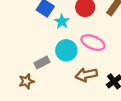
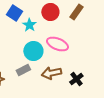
gray rectangle: (42, 63) -> (23, 70), moved

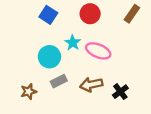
brown rectangle: (76, 12) -> (132, 14), moved
cyan star: (29, 25) -> (73, 43), moved
cyan circle: (33, 51) -> (49, 57), moved

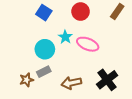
gray rectangle: (59, 81) -> (44, 72), moved
brown arrow: (91, 85) -> (71, 83), moved
black cross: (120, 92) -> (107, 80), size x1.5

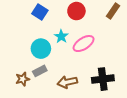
pink ellipse: (88, 44) -> (84, 44), turned -55
black cross: (107, 80) -> (103, 79), turned 30

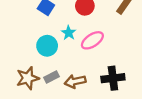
gray rectangle: (40, 71) -> (51, 77), moved
brown star: (23, 79) -> (28, 78), size x1.5

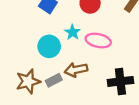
pink ellipse: (92, 40) -> (98, 41), turned 45
brown arrow: (75, 81) -> (76, 70), moved

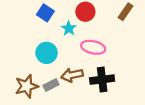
cyan star: (72, 32) -> (69, 28), moved
black cross: (120, 81) -> (102, 80), moved

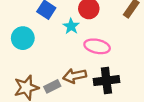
cyan circle: (47, 53) -> (23, 38), moved

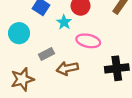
black cross: (106, 81) -> (117, 68), moved
gray rectangle: (52, 86) -> (46, 54), moved

